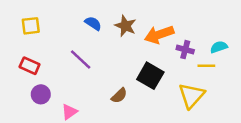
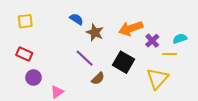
brown star: (125, 26) -> (95, 32), moved
purple cross: (185, 50) -> (152, 41), turned 32
purple line: (81, 59) -> (85, 58), moved

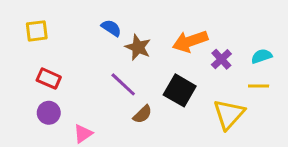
red rectangle: (24, 54) -> (49, 79), moved
yellow line: (170, 54) -> (259, 86), moved

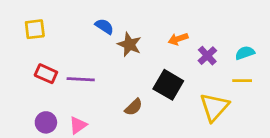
orange arrow: (190, 41) -> (178, 39), size x0.6
purple line: (123, 84) -> (81, 79), moved, turned -40
purple circle: (49, 113) -> (46, 122), moved

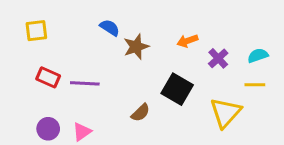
brown star: (129, 44) -> (136, 47), turned 30

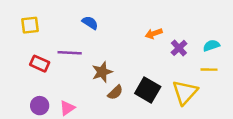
brown star: (136, 47) -> (102, 72), moved
purple line: (85, 83) -> (70, 53), moved
black square: (177, 89) -> (148, 90), moved

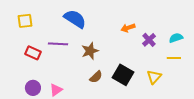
blue semicircle: (90, 23) -> (75, 19), size x1.6
brown star: (102, 72) -> (90, 51), moved
yellow triangle: (185, 92) -> (154, 77), size x0.7

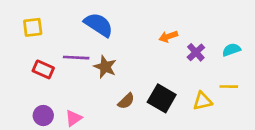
brown star: (90, 51) -> (105, 67), moved, turned -30
yellow line: (174, 58) -> (229, 87), moved
yellow triangle: (154, 77) -> (202, 101), turned 35

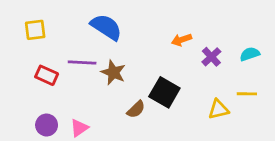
black square: (162, 98) -> (164, 92), moved

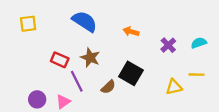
orange arrow: (182, 40) -> (131, 32), moved, turned 35
purple line: (82, 63) -> (77, 81), moved, turned 60
red rectangle: (47, 75) -> (60, 60), moved

